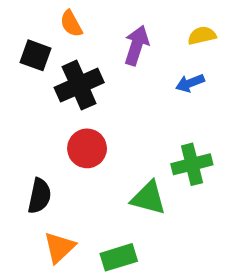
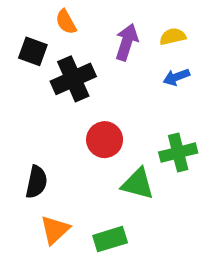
yellow semicircle: (202, 36) -> (173, 37), moved
red circle: (87, 148) -> (105, 140), moved

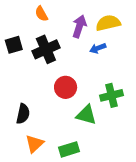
yellow semicircle: (173, 37) -> (108, 23), size x1.5
black square: (33, 51) -> (14, 45), moved, turned -36
blue arrow: (176, 77) -> (98, 48), moved

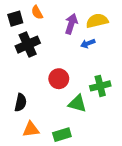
black square: (14, 45) -> (15, 19), moved
black cross: (46, 49) -> (28, 45), moved
orange triangle: (34, 144) -> (31, 129), turned 36

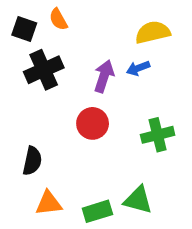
black square: (15, 19) -> (24, 29), turned 35
purple arrow: (71, 24) -> (104, 76), moved
green triangle: (77, 104) -> (138, 200), moved

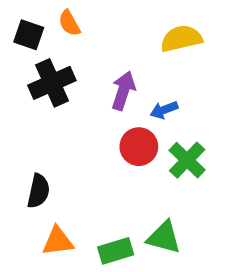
blue arrow: (138, 68) -> (164, 110), moved
red circle: (93, 123) -> (139, 147), moved
green cross: (158, 135) -> (187, 160), turned -32

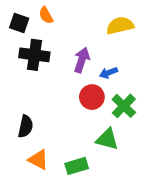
black cross: (52, 83) -> (34, 55), turned 32
green triangle: (164, 237) -> (107, 139), moved
orange triangle: (58, 241) -> (38, 160), turned 35

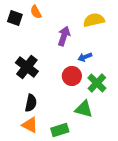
black cross: (34, 55) -> (27, 67), moved, turned 30
purple arrow: (82, 60) -> (64, 36), moved
black semicircle: (26, 126) -> (31, 103), moved

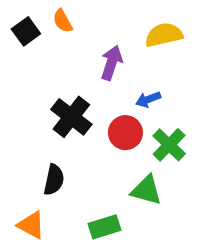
black square: (15, 18) -> (26, 31), turned 35
black cross: (27, 67) -> (71, 117), moved
orange triangle: (30, 125) -> (31, 225), moved

